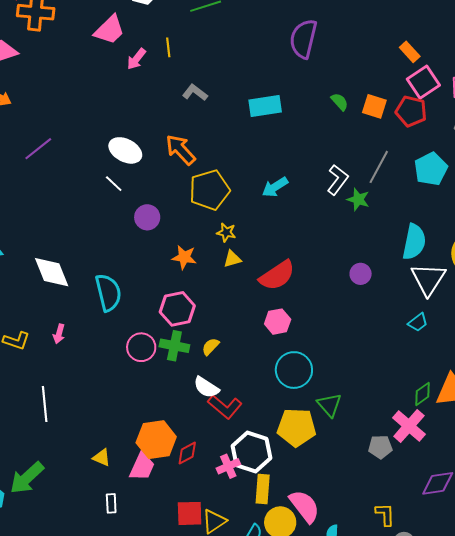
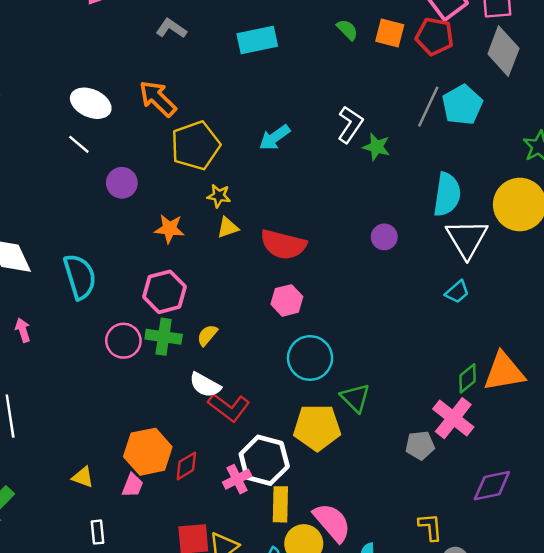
gray line: (379, 167) -> (428, 107), moved
red semicircle: (277, 275) -> (283, 244), turned 51
pink arrow: (59, 334) -> (23, 330), turned 150
pink trapezoid: (142, 467) -> (133, 485), size x0.7

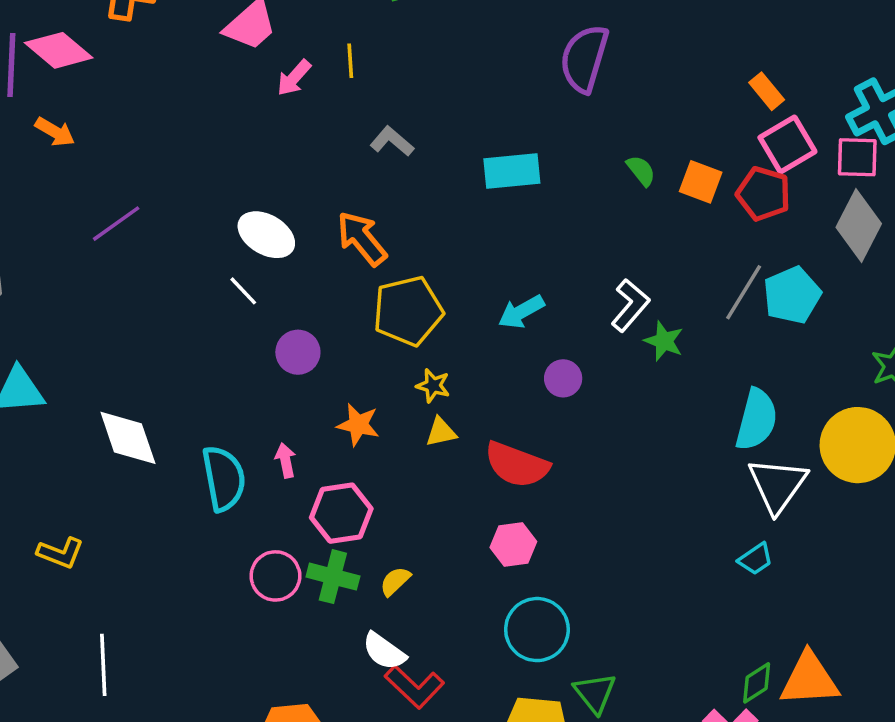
purple circle: (384, 237) -> (563, 378), moved
pink arrow: (23, 330) -> (285, 460), moved

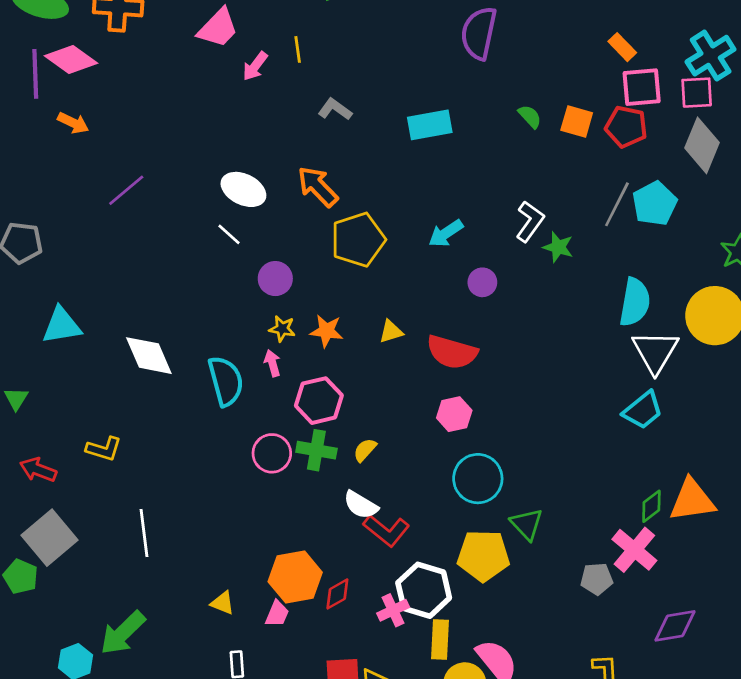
pink square: (787, 145) -> (642, 87), turned 30
yellow star: (433, 386) -> (282, 329), moved
cyan trapezoid: (756, 559) -> (643, 410), size x1.5

